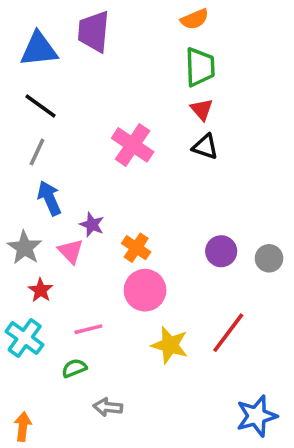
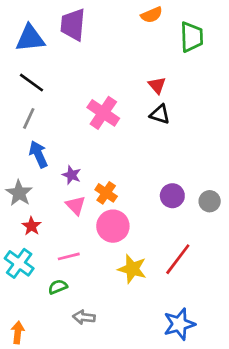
green trapezoid: (200, 67) -> (192, 37), moved
pink triangle: (71, 251) -> (76, 205), moved
blue star: (257, 416) -> (179, 324), moved

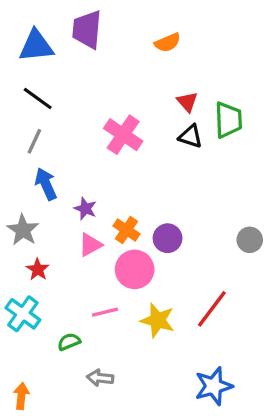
orange semicircle: (152, 15) -> (168, 43), moved
green trapezoid: (192, 37) -> (228, 120), moved
purple circle: (172, 196) -> (168, 238), moved
pink triangle: (76, 205) -> (90, 245), turned 45
pink line: (69, 256) -> (105, 312), moved

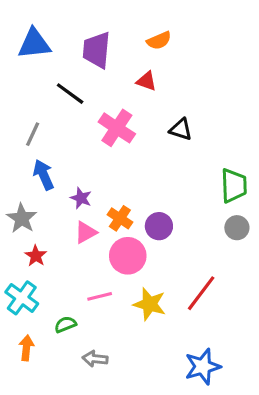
purple trapezoid: (87, 29) -> (97, 50), moved
black line: (38, 98) -> (70, 94), moved
red triangle: (187, 102) -> (146, 81), moved, turned -30
green trapezoid: (228, 120) -> (234, 186), moved
orange arrow: (21, 396) -> (26, 348), moved

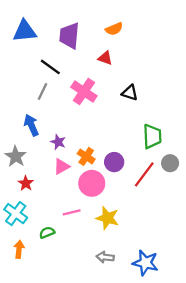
gray line: (33, 134) -> (43, 92), moved
green trapezoid: (234, 186) -> (152, 136), moved
red line: (201, 293) -> (144, 174), moved
gray arrow: (95, 359) -> (105, 257), moved
blue star: (203, 367) -> (145, 263), turned 30

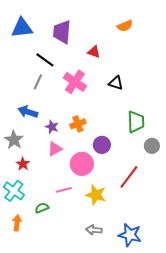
orange semicircle: (114, 29) -> (125, 26), moved
blue arrow: (31, 125) -> (28, 112), turned -48
orange cross: (86, 156) -> (78, 124), moved, turned 35
red line: (144, 174) -> (129, 177), moved

